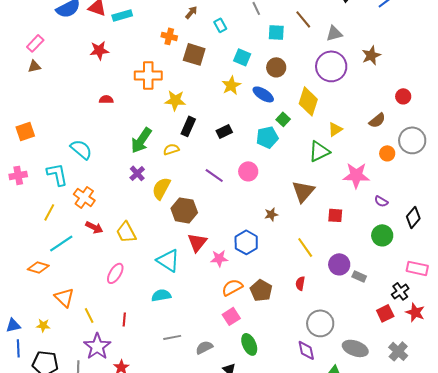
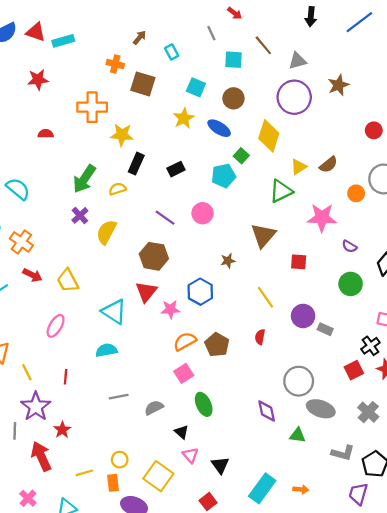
brown semicircle: (377, 120) -> (328, 165), moved
brown hexagon: (184, 210) -> (154, 256), moved
gray circle: (320, 323) -> (299, 381), moved

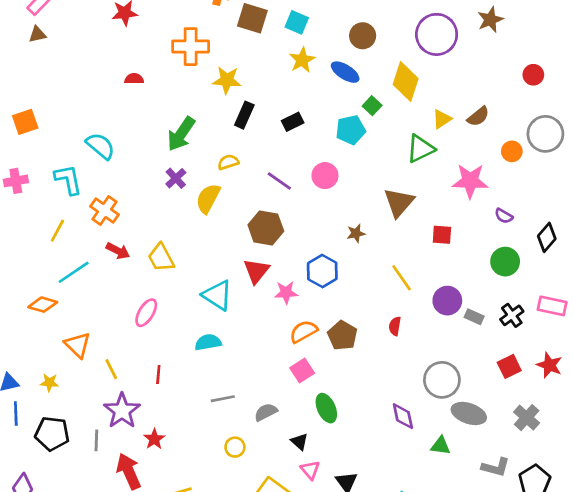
cyan square: (196, 87) -> (297, 22), moved
yellow semicircle: (117, 189) -> (228, 162), moved
black cross: (370, 346) -> (512, 315), moved
yellow circle: (120, 460) -> (235, 447), moved

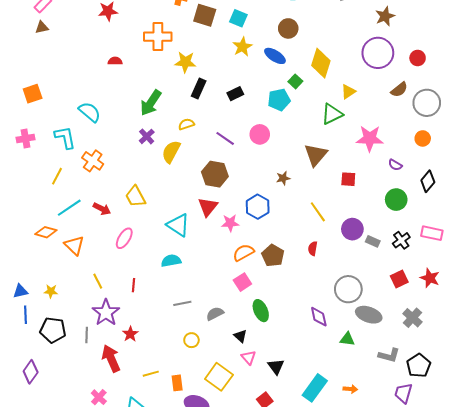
purple circle: (437, 34) -> (378, 53), moved
brown semicircle: (478, 116) -> (399, 90), moved
orange circle: (512, 151) -> (423, 138), moved
red arrow: (118, 251) -> (102, 209), moved
orange triangle: (78, 345) -> (74, 245), moved

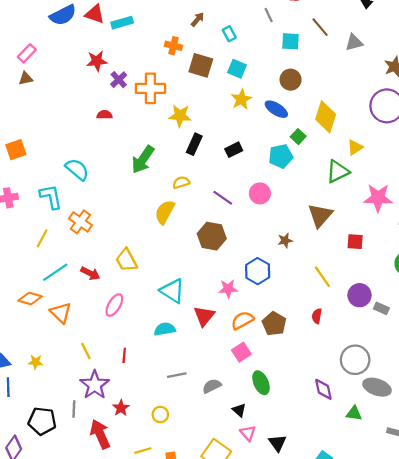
purple cross: (147, 136) -> (119, 80), moved
red triangle: (208, 207) -> (204, 316), moved
black pentagon: (53, 330) -> (42, 421), moved
yellow circle: (191, 340) -> (160, 414), moved

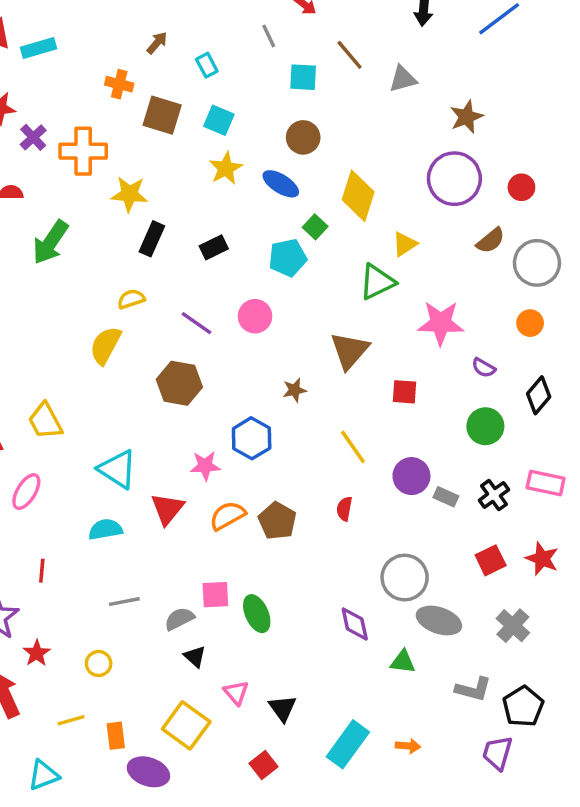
green arrow: (143, 160) -> (50, 242), moved
pink square: (241, 352) -> (215, 595), moved, turned 30
black triangle: (239, 410) -> (195, 657), moved

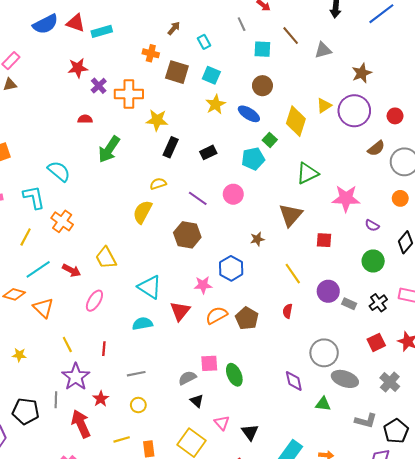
yellow triangle: (405, 244) -> (324, 105), moved
gray line: (124, 602) -> (136, 374), moved

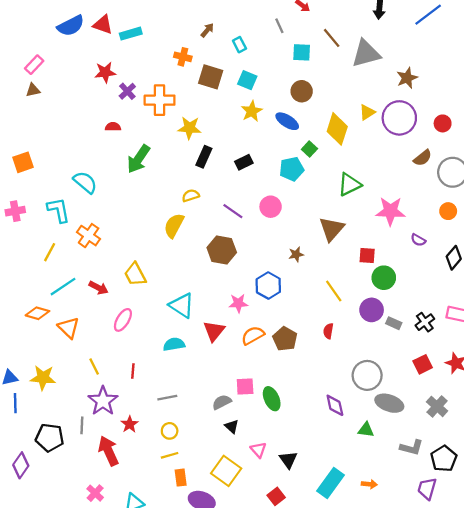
gray triangle: (323, 50) -> (366, 54), size x1.6
green circle: (373, 261) -> (384, 278), moved
yellow star: (19, 355) -> (43, 378), size x1.6
yellow line: (122, 439) -> (170, 455), moved

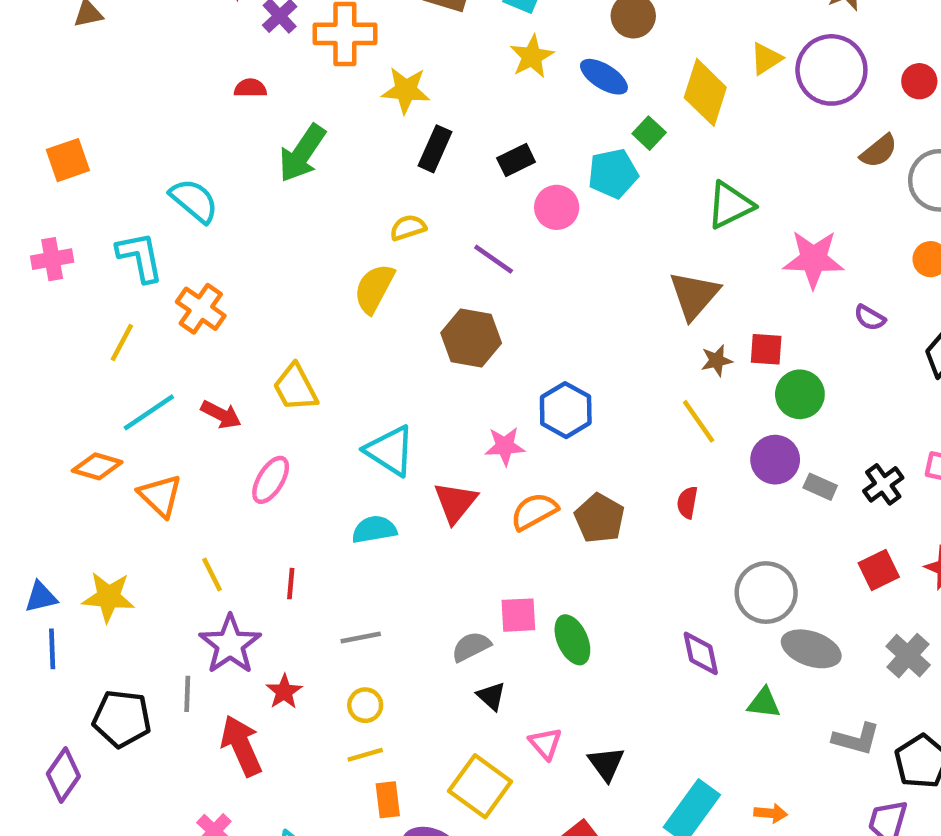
pink circle: (271, 207) -> (557, 207), moved
brown star: (296, 254) -> (717, 361), moved

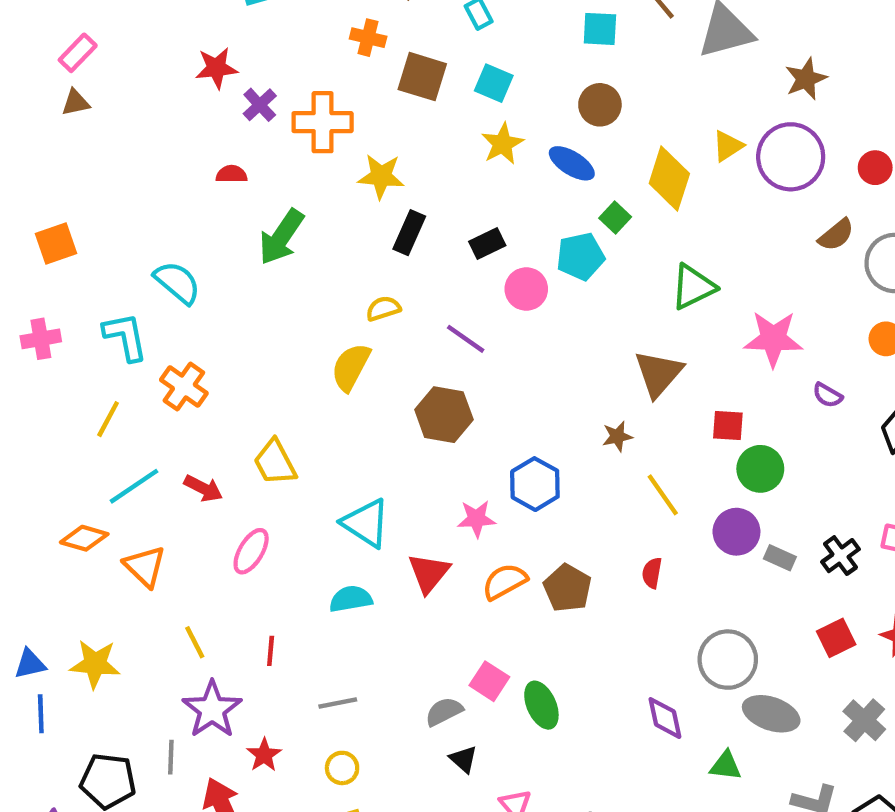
brown star: (717, 361) -> (617, 436), moved
pink square: (518, 615) -> (489, 681), turned 36

